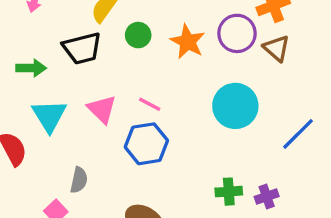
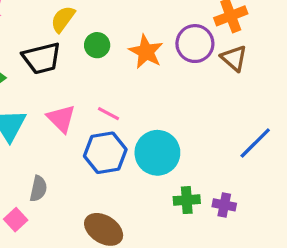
cyan circle: (235, 106) -> (157, 153), moved
purple cross: (267, 197) -> (224, 205), turned 30

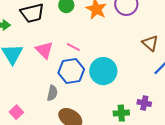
brown triangle: (234, 58) -> (150, 43), moved
gray semicircle: (38, 189) -> (52, 93), moved
green cross: (187, 200) -> (121, 113), moved

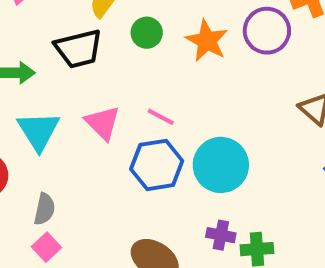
gray semicircle: (52, 93) -> (44, 209), moved
purple cross: (144, 103) -> (221, 235), moved

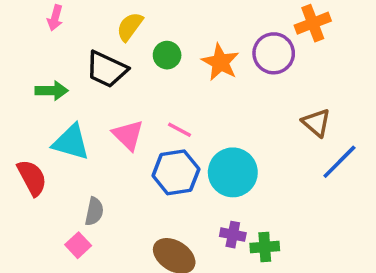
black trapezoid: (79, 49) -> (107, 69), turned 39
cyan triangle: (38, 131) -> (71, 142), turned -42
gray semicircle: (44, 209) -> (94, 211), moved

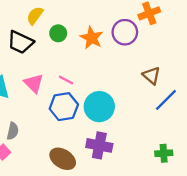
purple cross: (233, 235) -> (99, 145), size x1.6
green cross: (265, 247) -> (164, 153), moved

